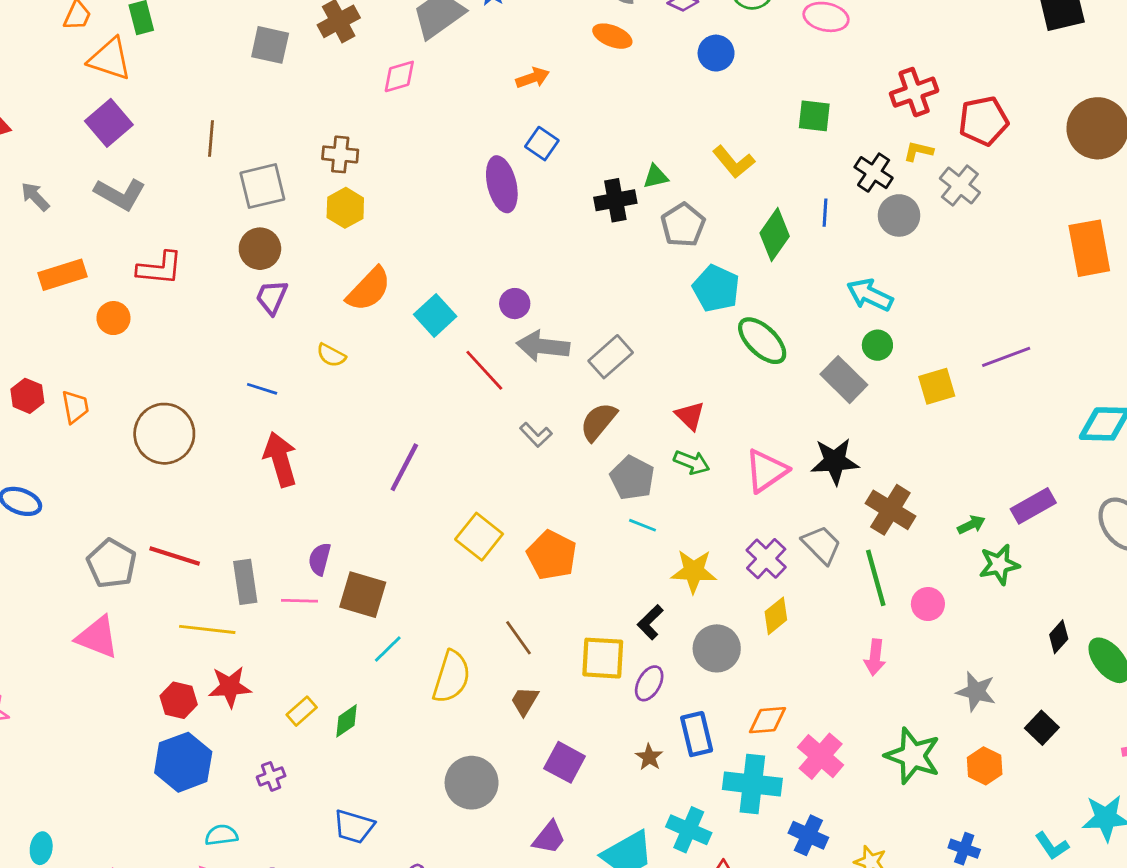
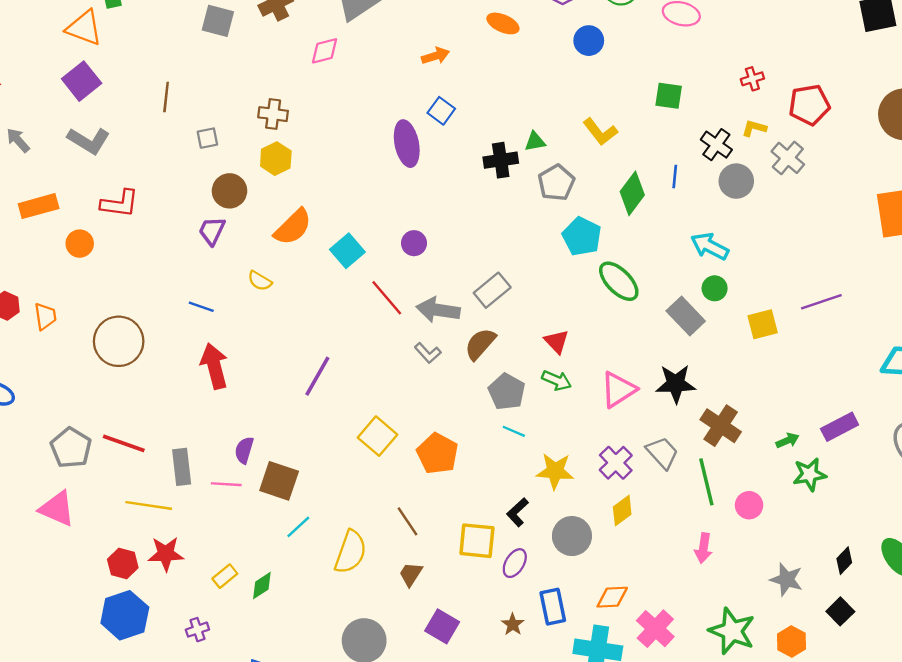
red cross: (914, 92) -> (752, 79), size x0.6
gray square: (262, 186) -> (207, 138), size x0.6
brown circle: (260, 249) -> (229, 191), moved
gray arrow: (543, 346) -> (438, 310), moved
black diamond: (1059, 637) -> (844, 561), moved

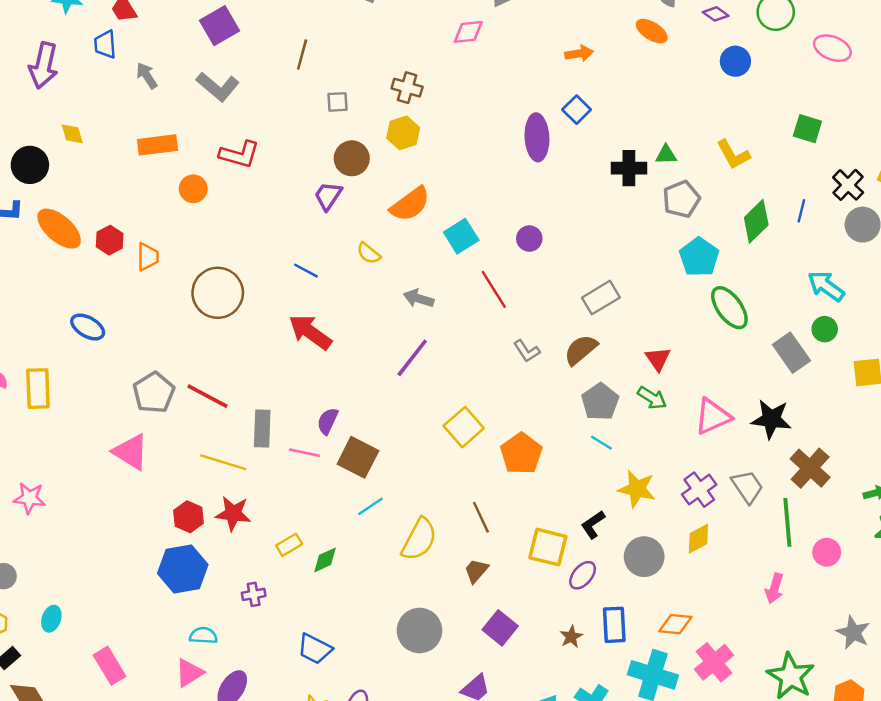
gray arrow: (438, 310) -> (419, 298), moved, size x0.7
red arrow: (214, 366) -> (310, 332), turned -48

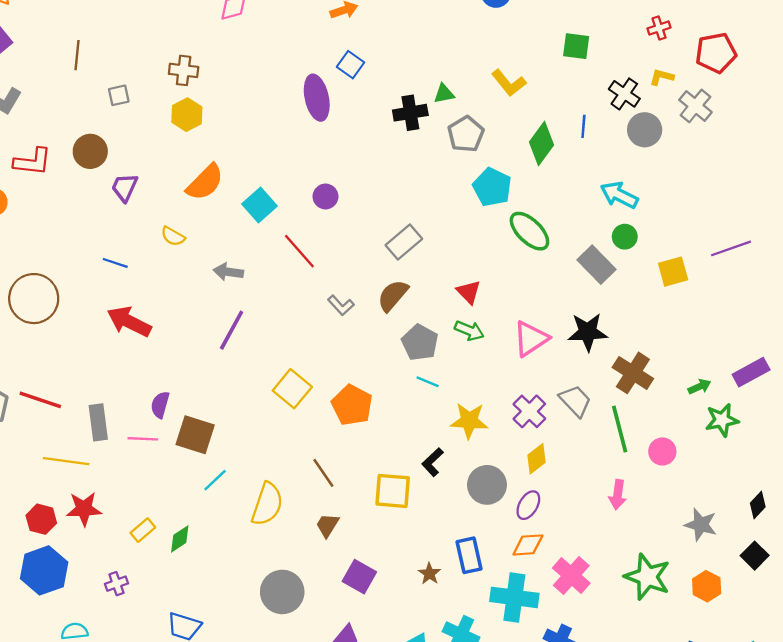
brown circle: (352, 158) -> (90, 151), moved
purple ellipse: (583, 575) -> (528, 505), moved

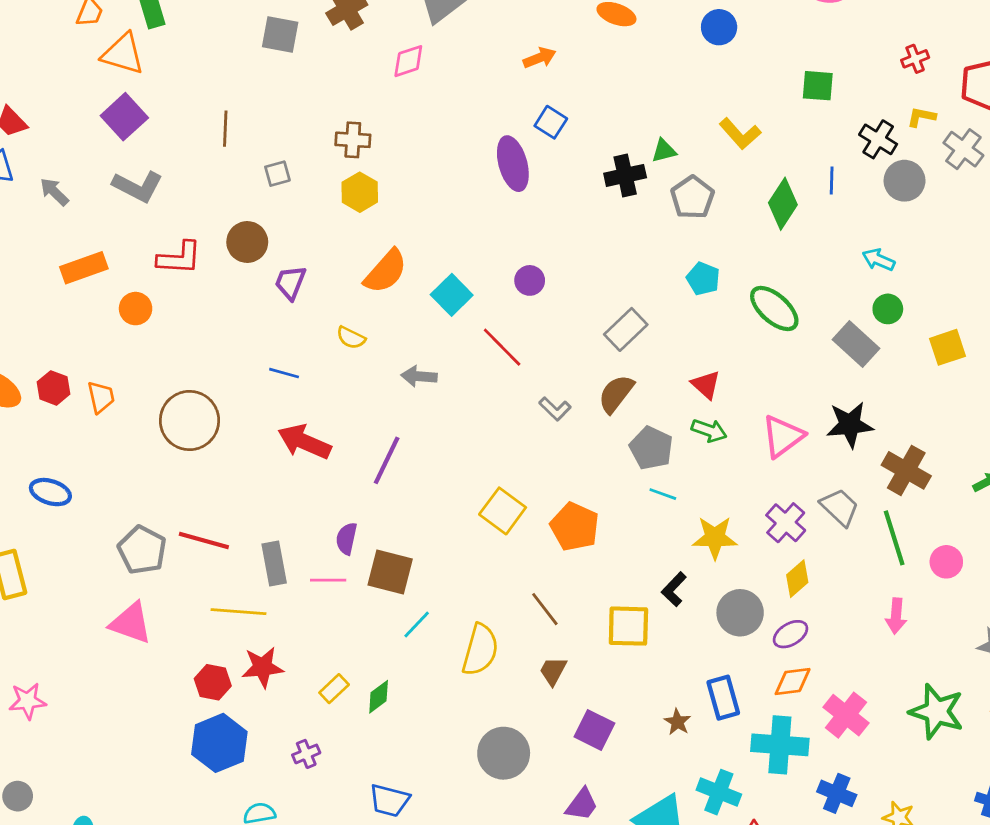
cyan pentagon: (492, 187) -> (703, 279), moved, size x0.7
cyan arrow: (619, 195) -> (879, 260), size x0.7
purple line: (232, 330) -> (387, 460), moved
purple ellipse: (528, 505) -> (791, 634), turned 32

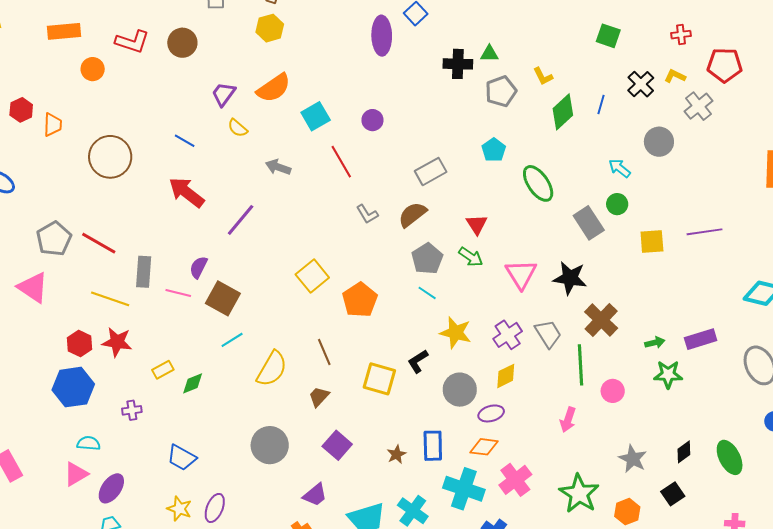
yellow L-shape: (740, 134) -> (543, 76), moved, size x0.7
gray circle: (905, 181) -> (659, 142), moved
purple trapezoid: (290, 283) -> (224, 94), moved
pink triangle: (783, 436) -> (521, 274), turned -40

